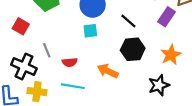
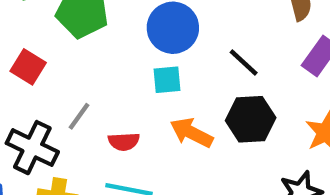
gray line: (47, 50) -> (79, 116), turned 56
orange arrow: (108, 71) -> (192, 133), moved

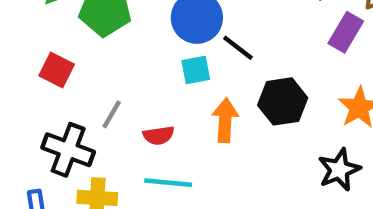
black line: (244, 62) -> (238, 48), moved
orange arrow: (192, 133) -> (225, 120), turned 72

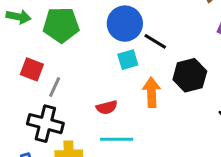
gray line: (112, 114) -> (55, 87), moved

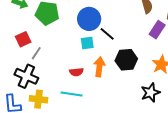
red square: (32, 69) -> (23, 39), turned 35
red semicircle: (107, 107) -> (76, 72), moved

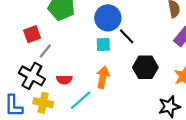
orange arrow: (99, 67) -> (103, 77), moved
red semicircle: (76, 72) -> (64, 80), moved
cyan line: (71, 94) -> (81, 100), turned -55

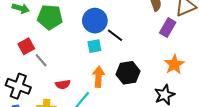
gray line: (45, 51) -> (41, 60), turned -72
black hexagon: (145, 67) -> (128, 73), moved
black cross: (32, 76) -> (18, 86), moved

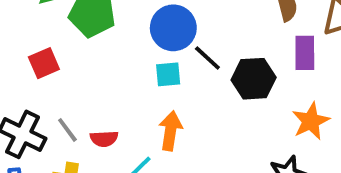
purple rectangle: (168, 28) -> (305, 53), turned -36
gray line: (41, 60) -> (67, 130), moved
black hexagon: (128, 73) -> (254, 79), moved

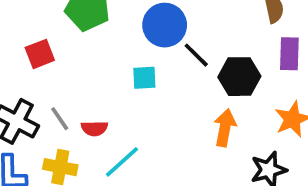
cyan square: (168, 74) -> (144, 78), moved
orange arrow: (170, 131) -> (225, 128), moved

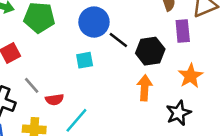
gray line: (60, 119) -> (32, 85), moved

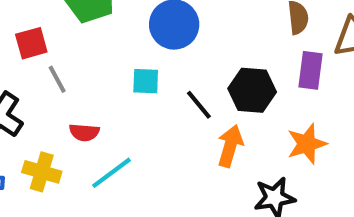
black line: (118, 40) -> (199, 105), moved
gray line: (32, 85) -> (57, 79), moved

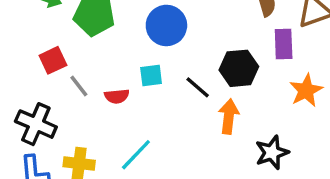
red semicircle: (84, 132) -> (117, 96), moved
orange star: (307, 144) -> (306, 90), moved

